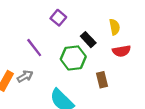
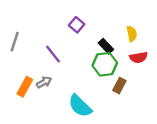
green hexagon: (73, 58) -> (105, 64), moved
brown rectangle: (102, 80) -> (119, 86), turned 42

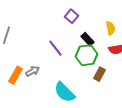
purple square: (77, 25) -> (71, 16), moved
purple line: (53, 54) -> (55, 48), moved

